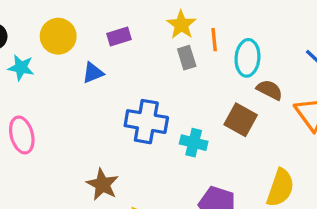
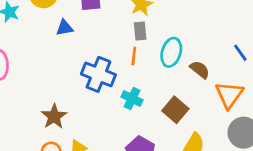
orange line: (214, 40) -> (134, 56), moved
cyan ellipse: (247, 58) -> (171, 52), moved
brown square: (241, 120) -> (175, 110), moved

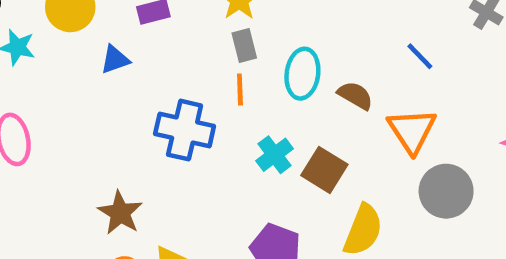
cyan cross: (132, 98) -> (275, 155), moved, turned 36

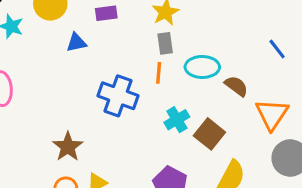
blue line: (420, 56) -> (277, 49), moved
cyan ellipse: (302, 74) -> (202, 67), turned 76

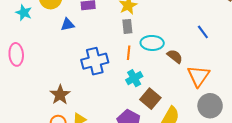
orange line: (159, 73) -> (129, 53), moved
blue cross: (118, 96) -> (95, 61), turned -35
brown square: (209, 134) -> (150, 99), moved

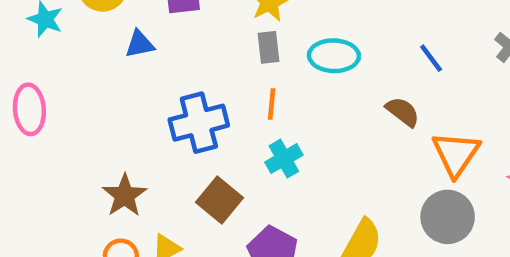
cyan ellipse: (152, 43) -> (334, 56), moved
brown semicircle: (175, 56) -> (403, 112), moved
orange triangle: (198, 76) -> (456, 154), moved
brown square: (150, 99) -> (219, 200), moved

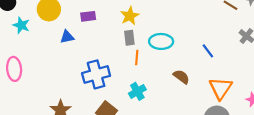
blue line: (431, 58) -> (208, 51), moved
orange line: (272, 104) -> (137, 58), moved
brown semicircle: (403, 112) -> (181, 77), moved

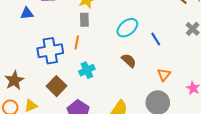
cyan ellipse: (161, 41) -> (127, 28), moved, turned -45
orange line: (137, 58) -> (77, 42), moved
orange triangle: (221, 88) -> (164, 75), size x0.6

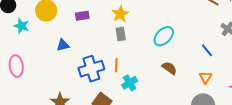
blue triangle: (27, 13) -> (63, 45), moved
blue line: (156, 39) -> (207, 50), moved
orange line: (77, 42) -> (116, 65), moved

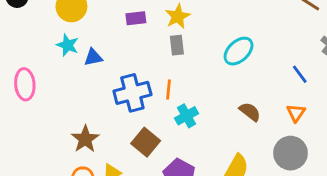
purple rectangle: (82, 16) -> (136, 18), moved
cyan star: (21, 26) -> (68, 45), moved
brown semicircle: (169, 68) -> (250, 112), moved

